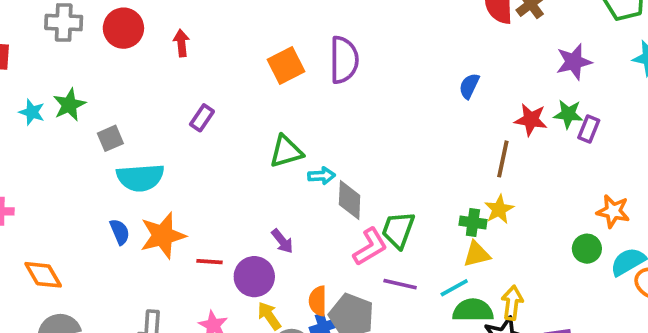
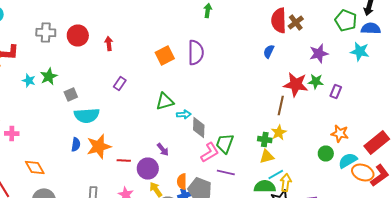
blue semicircle: (469, 86) -> (269, 52), moved
red star: (531, 120) -> (296, 84), size x1.4
purple rectangle: (589, 129) -> (336, 92), moved
blue semicircle: (120, 232) -> (76, 144), turned 32
cyan line: (454, 288) -> (276, 174), moved

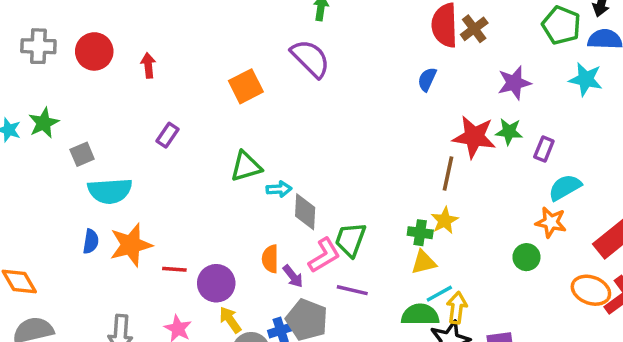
purple semicircle: (196, 52) -> (310, 58), moved, turned -45
purple arrow: (163, 150) -> (293, 276), moved
cyan semicircle: (348, 160) -> (565, 187), moved
orange semicircle: (182, 182) -> (270, 259), moved

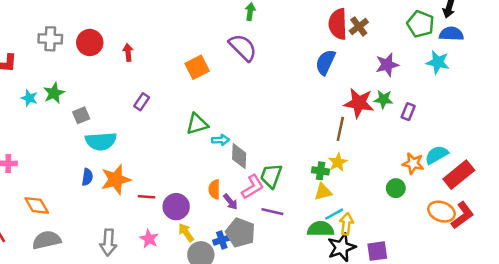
blue semicircle: (427, 79) -> (325, 62), size x1.5
cyan semicircle: (565, 187) -> (437, 155), moved

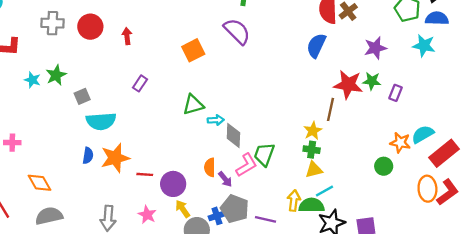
yellow star: (338, 162) -> (313, 131), moved
purple line: (272, 212) -> (265, 219), moved
orange ellipse: (441, 212) -> (427, 189), turned 65
yellow arrow: (346, 224) -> (294, 201), moved

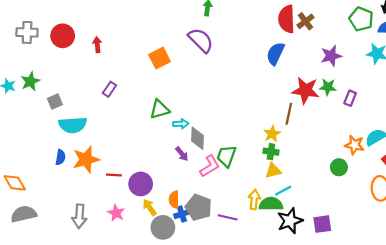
orange semicircle: (210, 167) -> (174, 200), moved
purple arrow: (225, 179) -> (182, 154), moved

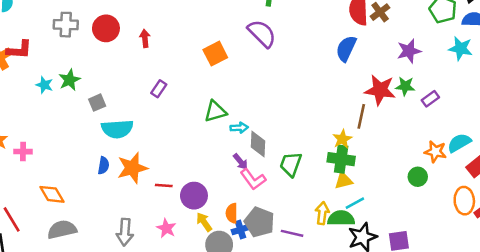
purple rectangle: (350, 98) -> (430, 99), turned 32
green cross: (271, 152) -> (341, 159), size x1.5
pink L-shape: (210, 166) -> (253, 179), moved, turned 85

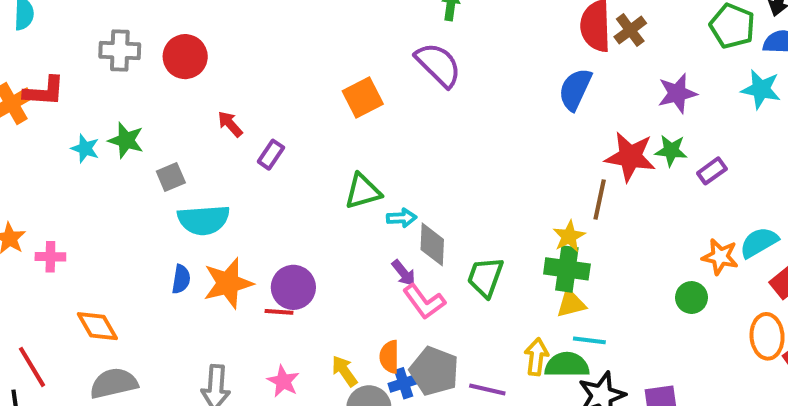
red arrow: (145, 38) -> (230, 124), moved, turned -36
green star: (70, 80) -> (126, 140), turned -30
purple circle: (194, 196) -> (293, 287), moved
cyan line: (355, 203) -> (589, 340), turned 36

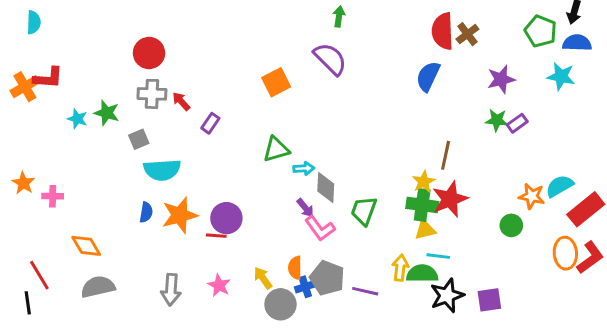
gray cross: (120, 50) -> (152, 94), moved
red star: (630, 157) -> (450, 199), moved, turned -30
purple rectangle: (712, 171) -> (517, 123), moved

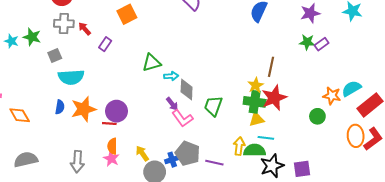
orange square: (276, 82) -> (127, 14), moved
orange diamond: (86, 246) -> (20, 115), moved
orange semicircle: (295, 268) -> (112, 146), moved

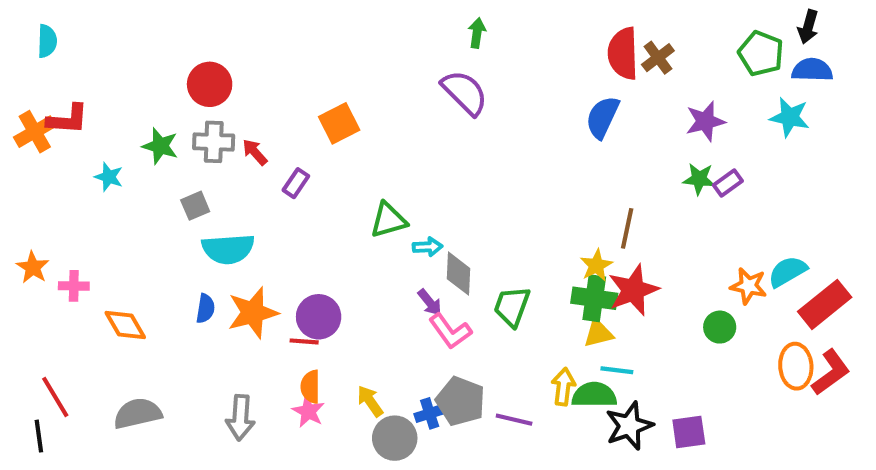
green star: (32, 37) -> (160, 146), moved

